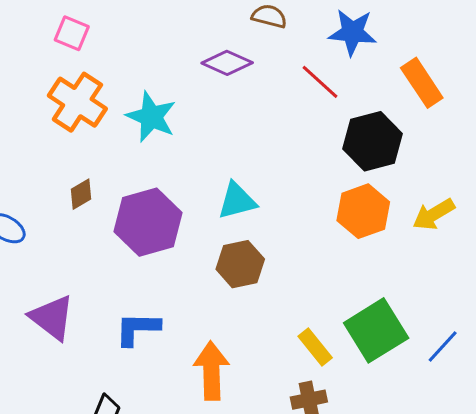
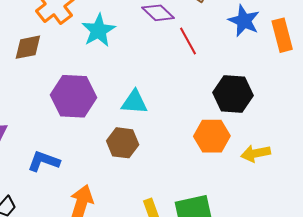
red line: (320, 82) -> (188, 41), moved
orange rectangle: (422, 83) -> (282, 35), moved
brown diamond: (81, 194) -> (28, 47), moved, size x1.4

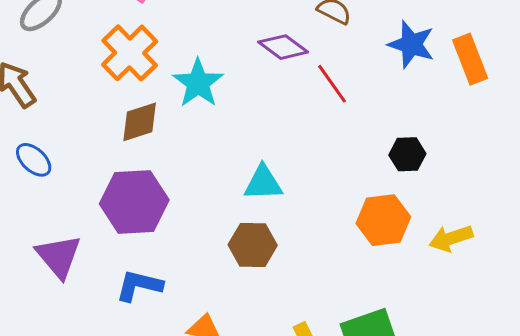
brown diamond: (28, 47) -> (140, 122), moved
black hexagon: (233, 94) -> (407, 154), size x0.6
purple hexagon: (74, 96) -> (134, 202), moved

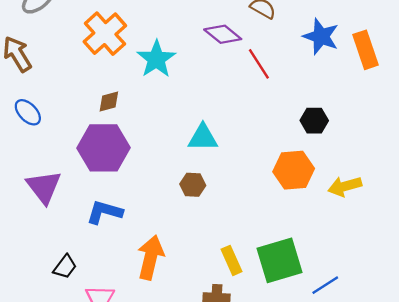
brown diamond: (140, 122) -> (109, 101), moved, size x0.7
brown hexagon: (253, 245) -> (193, 185), size x0.7

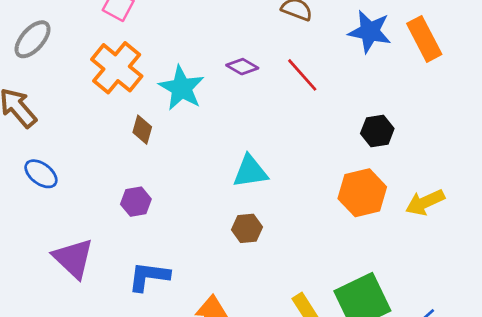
purple diamond: (223, 34) -> (242, 67), moved, size x0.7
brown diamond: (109, 101) -> (142, 130), moved, turned -50
purple hexagon: (104, 148) -> (136, 202), size x0.5

